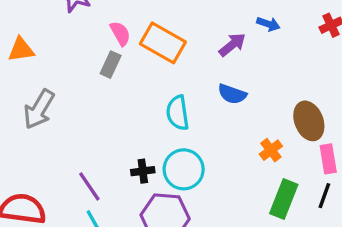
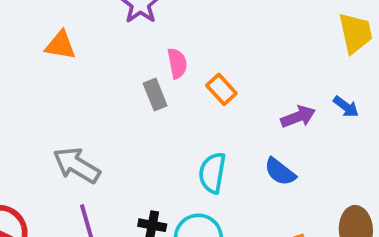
orange rectangle: (163, 43) -> (221, 89), size x0.6
gray rectangle: (111, 65) -> (155, 95), turned -65
gray arrow: (39, 109) -> (77, 165), moved, turned 72

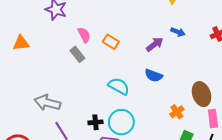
cyan semicircle: (212, 173) -> (119, 86), turned 125

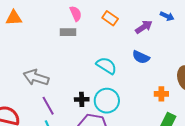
orange rectangle: (111, 42) -> (110, 18), moved
gray rectangle: (77, 54) -> (68, 32), turned -56
orange cross: (177, 112) -> (161, 94), turned 32

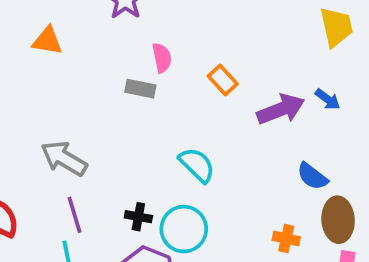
purple arrow: (144, 27) -> (281, 109), size x1.4
blue semicircle: (141, 57) -> (312, 176), moved

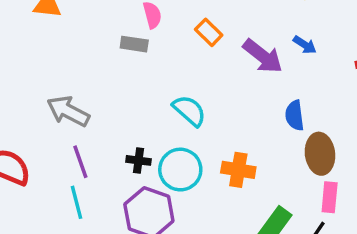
purple arrow: (281, 109) -> (263, 56), turned 63
blue semicircle: (312, 176) -> (295, 115), turned 48
orange cross: (286, 238) -> (238, 170), moved, size x1.4

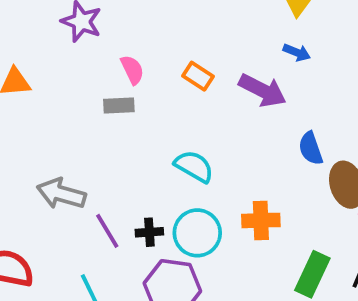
blue arrow: (305, 45) -> (297, 52), moved
purple line: (80, 162) -> (107, 231), moved

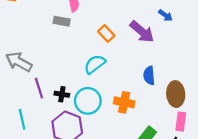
orange rectangle: (198, 76) -> (106, 33), moved
blue semicircle: (311, 148) -> (149, 76), moved
cyan semicircle: (194, 166) -> (95, 64), turned -80

